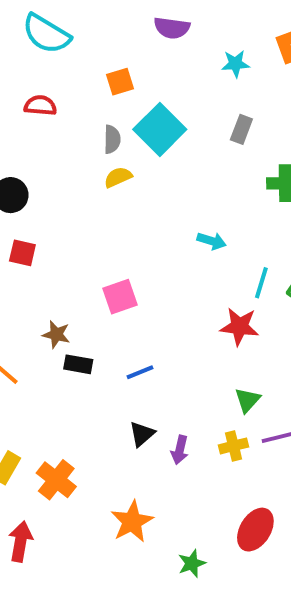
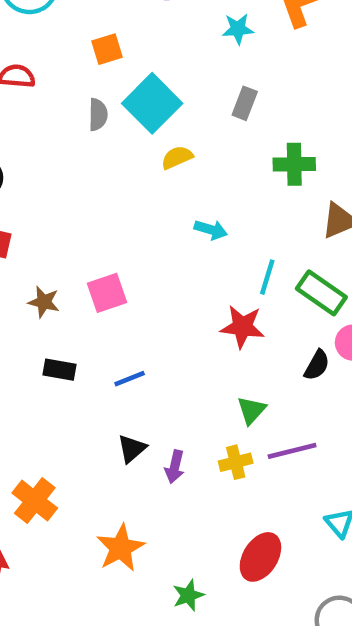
yellow semicircle: (118, 177) -> (177, 157), moved
brown star: (56, 334) -> (44, 302), moved

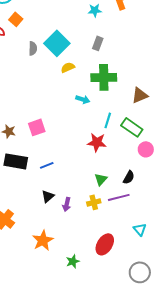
orange square: (107, 49) -> (16, 19), moved, turned -32
green cross: (294, 164) -> (104, 77), moved, size x1.4
black semicircle: (317, 365) -> (129, 177), moved
black rectangle: (60, 370) -> (16, 161), size x1.6

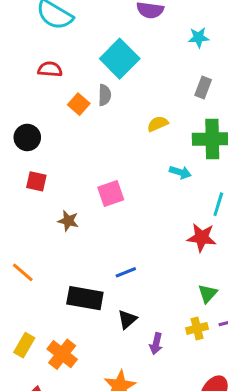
orange square: (16, 19) -> (79, 104), moved
cyan square: (57, 43) -> (120, 59), moved
pink square: (37, 127) -> (111, 194), moved
black rectangle: (16, 161) -> (85, 298), moved
purple arrow: (67, 204) -> (156, 344), moved

